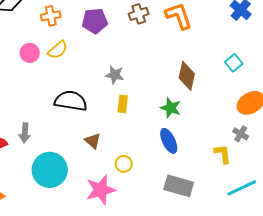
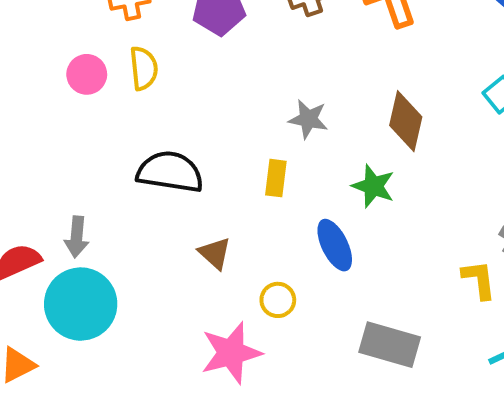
yellow semicircle: (58, 50) -> (144, 68), turned -55
gray star: (115, 75) -> (308, 119), moved
blue ellipse: (169, 141) -> (335, 245), moved
cyan circle: (50, 170) -> (81, 304), moved

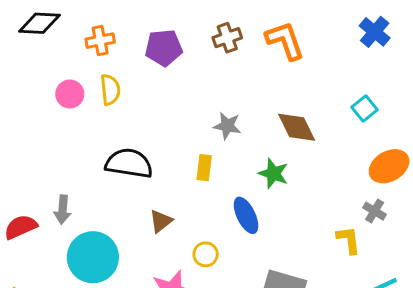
brown diamond: (406, 121) -> (297, 127), turned -39
brown triangle: (215, 253) -> (161, 221), turned 40
cyan circle: (81, 304) -> (93, 257), moved

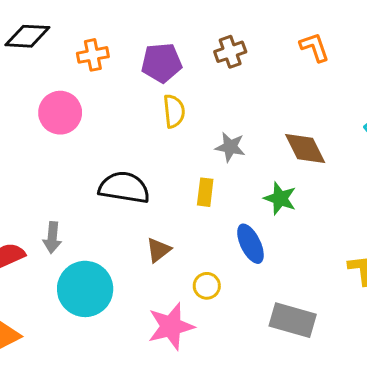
orange L-shape: (285, 41) -> (314, 47), moved, size x0.7
yellow semicircle: (110, 90) -> (174, 111), moved
pink circle: (70, 94) -> (60, 113), size x1.4

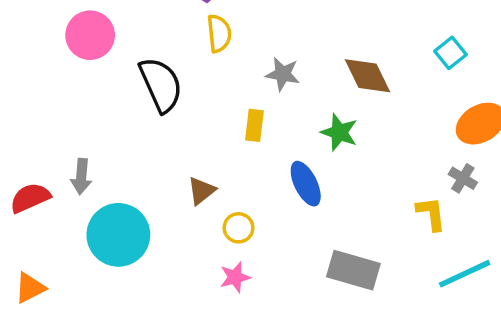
black semicircle: (124, 188) -> (161, 85), moved, turned 57
yellow circle: (207, 286) -> (239, 228), moved
pink star: (171, 326) -> (235, 277), moved, size x0.6

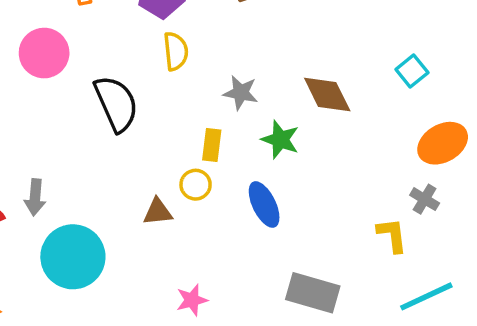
green star: (339, 132) -> (280, 140), moved
brown triangle: (201, 191) -> (158, 212), turned 32
yellow circle: (239, 228) -> (196, 185), moved

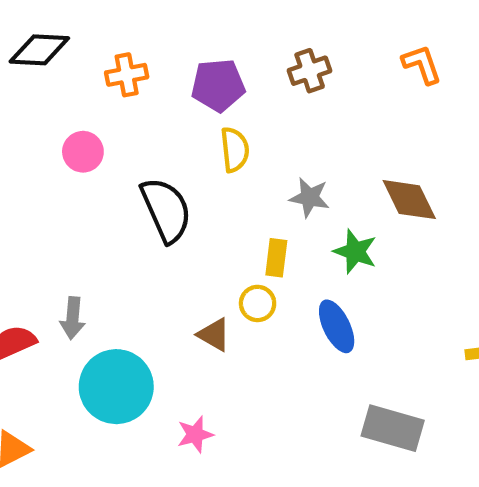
pink circle: (44, 53) -> (83, 152), size x0.7
brown triangle: (158, 212) -> (214, 335), turned 36
pink star: (192, 300) -> (195, 434), moved

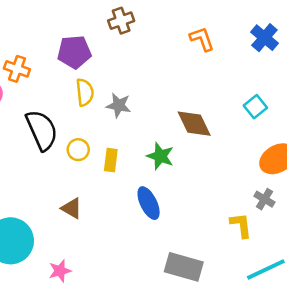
brown cross: (310, 71) -> (121, 21), moved
orange cross: (127, 75) -> (17, 69), moved, turned 30
gray star: (310, 197) -> (119, 105), moved
yellow circle: (258, 303) -> (78, 150), moved

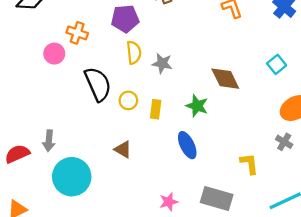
yellow L-shape: (241, 225) -> (249, 164), moved
pink star: (60, 271) -> (169, 202), moved

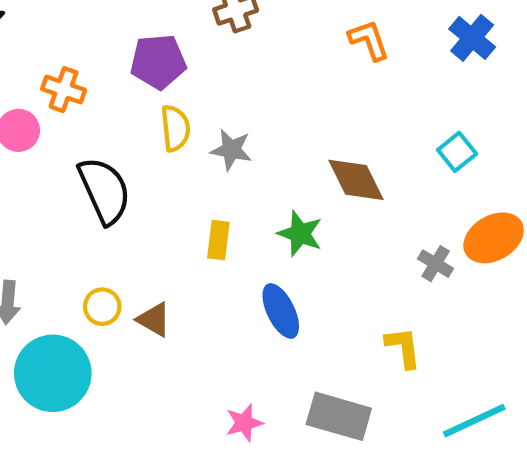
yellow circle: (128, 100) -> (102, 307), moved
gray cross: (284, 142) -> (436, 264), moved

